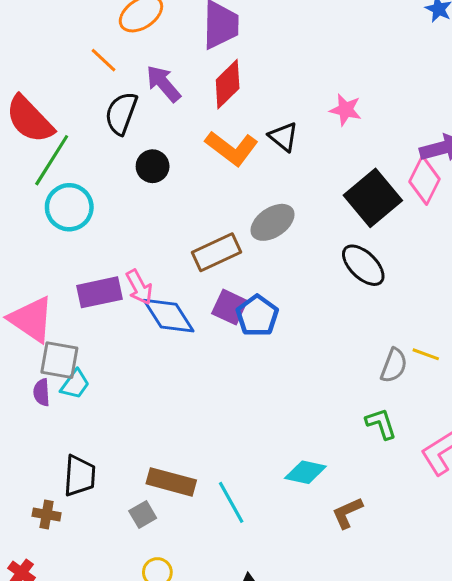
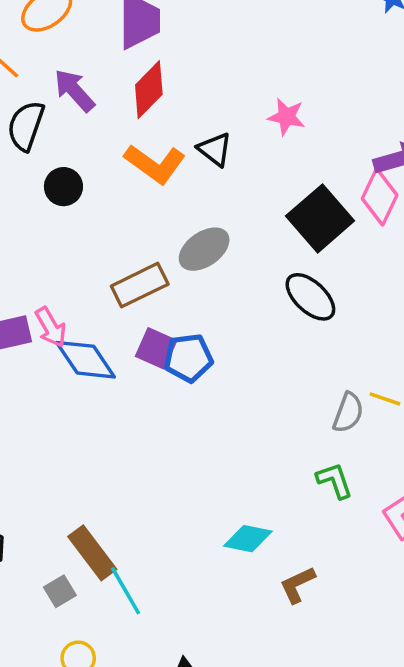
blue pentagon: (257, 316) -> (188, 358), turned 30
brown rectangle: (171, 482) -> (92, 553), turned 39
cyan line: (231, 502) -> (126, 591), moved

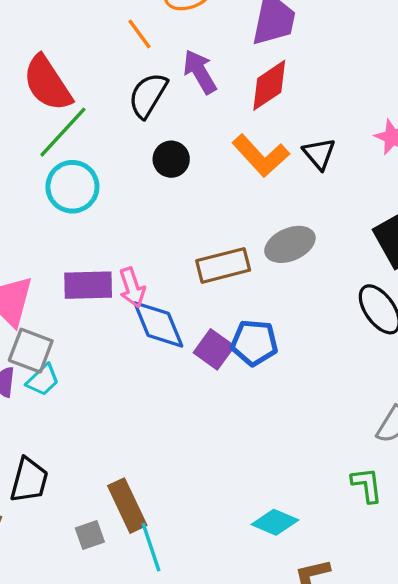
purple square: (156, 348) -> (214, 349), moved

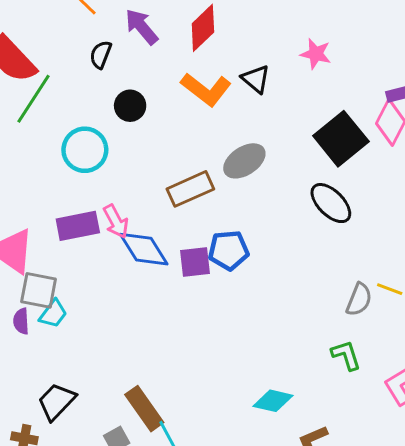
black semicircle: (148, 95) -> (101, 55), size x0.7
cyan circle: (72, 187) -> (85, 150), moved
purple square: (214, 349) -> (195, 262), turned -32
black trapezoid: (29, 480) -> (56, 402), turned -141

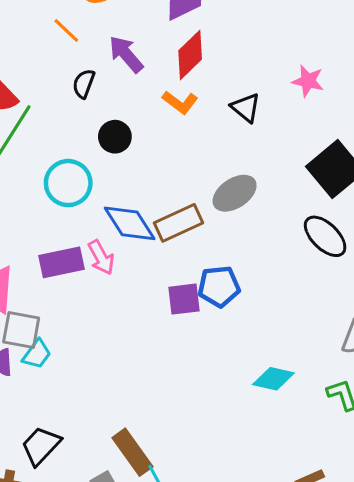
orange L-shape: (206, 89) -> (180, 102), moved, size x0.7
blue diamond: (144, 249) -> (130, 223), moved
cyan diamond: (273, 401) -> (273, 379), moved

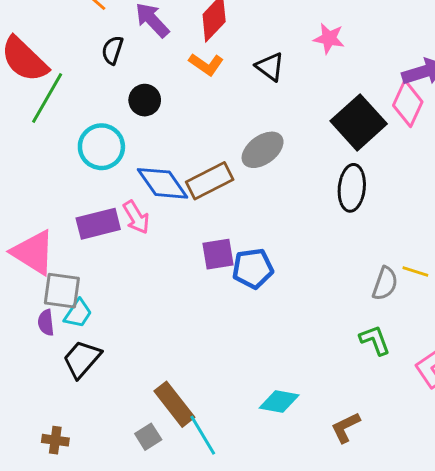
black ellipse: (325, 236) -> (352, 188), turned 54
blue pentagon: (219, 286) -> (253, 269), moved
cyan diamond: (273, 379) -> (279, 401), moved
black trapezoid: (41, 446) -> (82, 359), moved

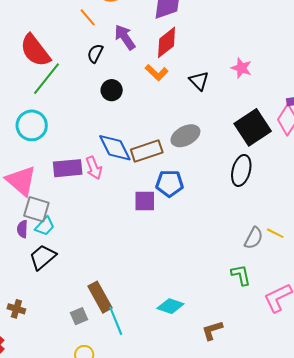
cyan circle: (101, 147) -> (32, 125), moved
blue pentagon: (253, 269) -> (170, 183), moved

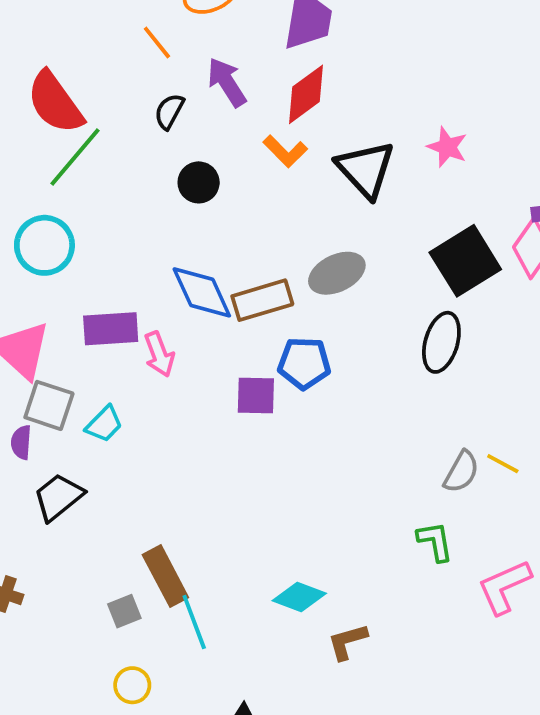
black triangle: (199, 81) -> (366, 169), size x1.6
pink arrow: (94, 168) -> (159, 354), moved
cyan trapezoid: (45, 226) -> (104, 424), moved
brown L-shape: (212, 330) -> (347, 642), moved

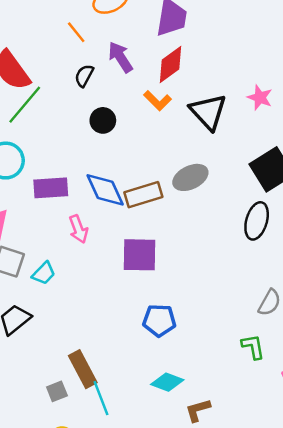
purple rectangle: (111, 329) -> (51, 188), moved
blue pentagon: (304, 363) -> (159, 320), moved
purple square: (256, 395) -> (139, 255), size x1.4

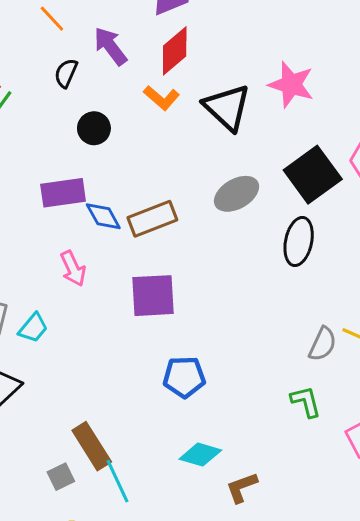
pink star: (260, 98) -> (291, 84), size x1.4
gray ellipse: (190, 177) -> (237, 194), moved
purple rectangle: (51, 188) -> (63, 193), moved
blue diamond: (105, 190) -> (103, 216), size x0.7

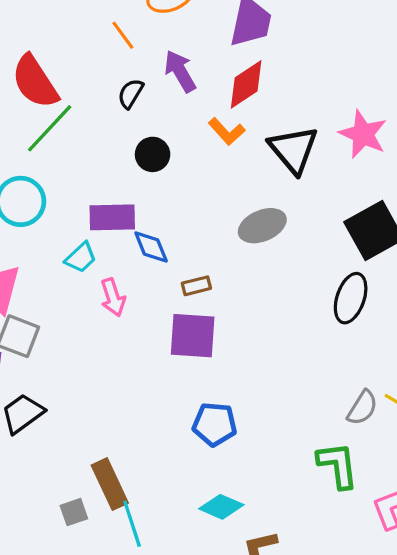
gray ellipse: (237, 194) -> (262, 226), moved
brown rectangle: (152, 219) -> (196, 286), moved, size x0.6
cyan trapezoid: (33, 328) -> (81, 258), moved
green L-shape: (306, 402) -> (338, 465), size x1.4

